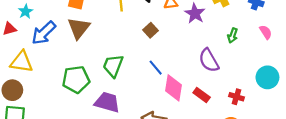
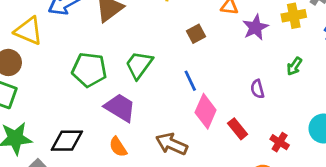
purple semicircle: (209, 60) -> (257, 89), size x0.6

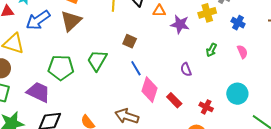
purple star: (255, 27) -> (180, 24), turned -30
brown square: (196, 34) -> (130, 41), moved, turned -32
purple trapezoid: (120, 108) -> (38, 92), moved

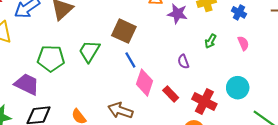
brown square: (130, 41) -> (124, 31), size x1.6
red cross: (206, 107) -> (204, 101), size x1.6

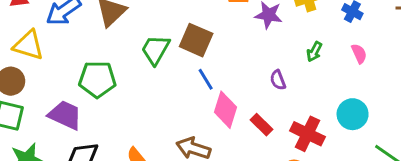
green trapezoid: (89, 51) -> (155, 50), moved

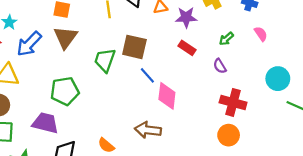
green arrow: (314, 52) -> (226, 39), turned 32
purple semicircle: (278, 80) -> (220, 66), moved
cyan circle: (353, 114) -> (278, 79), moved
red rectangle: (261, 125) -> (187, 48), moved

